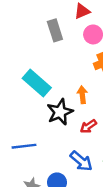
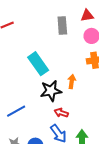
red arrow: (88, 126) -> (61, 113), moved, turned 40
blue line: (24, 146) -> (16, 111), turned -36

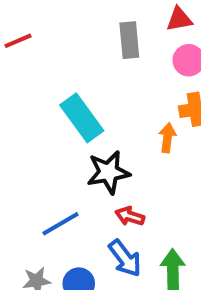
orange arrow: (72, 81) -> (167, 138), moved
blue line: (16, 111) -> (60, 224), moved

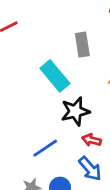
gray rectangle: (129, 40) -> (82, 45), moved

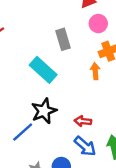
black star: (75, 111) -> (44, 111), moved
blue line: (45, 148) -> (23, 132), moved

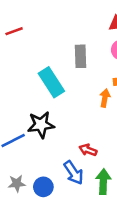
red arrow: (83, 121) -> (88, 150), moved

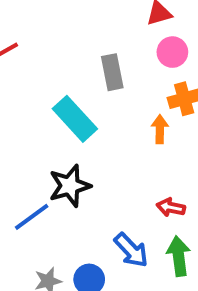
red arrow: (88, 150) -> (171, 207), moved

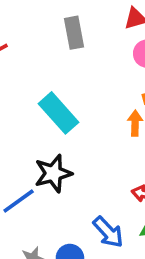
gray rectangle: (112, 72) -> (74, 33), moved

